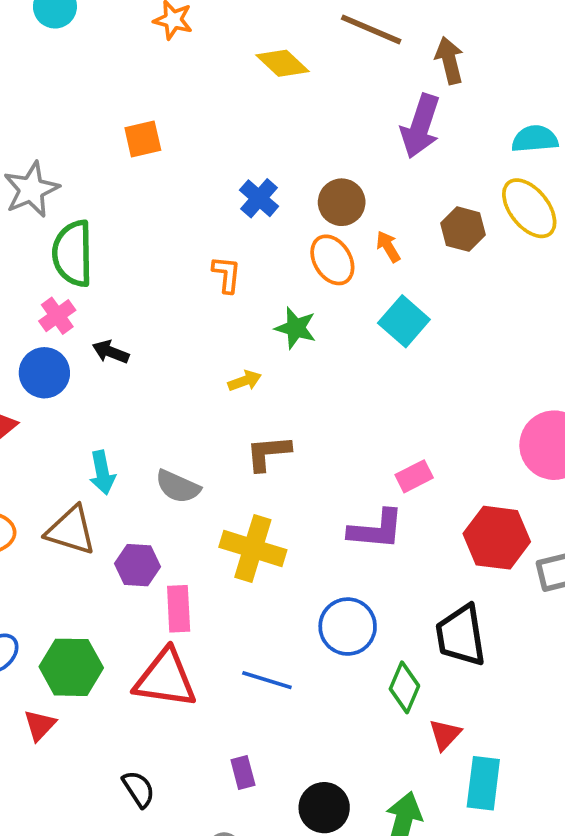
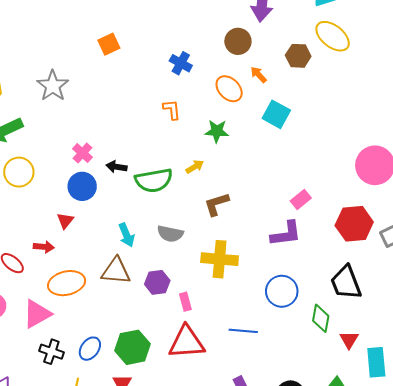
brown circle: (342, 202) -> (238, 41), moved
green semicircle: (73, 253) -> (154, 180), moved, turned -87
pink rectangle: (179, 609) -> (185, 302), size x0.7

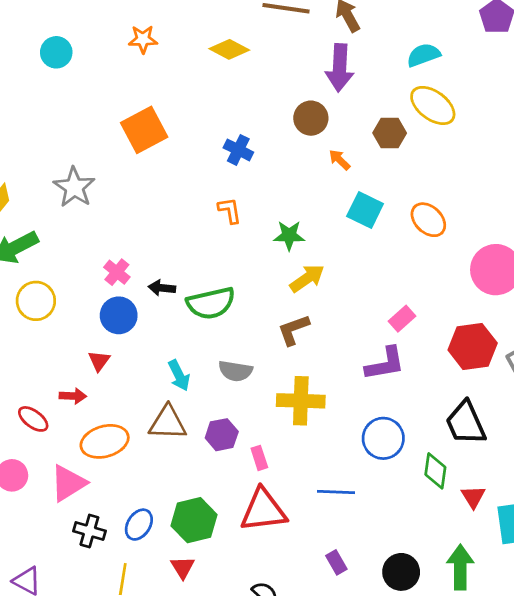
orange square: (109, 44) -> (144, 130), size x1.6
orange ellipse: (229, 89) -> (428, 220), moved
yellow arrow: (195, 167) -> (307, 278), moved, size x1.5

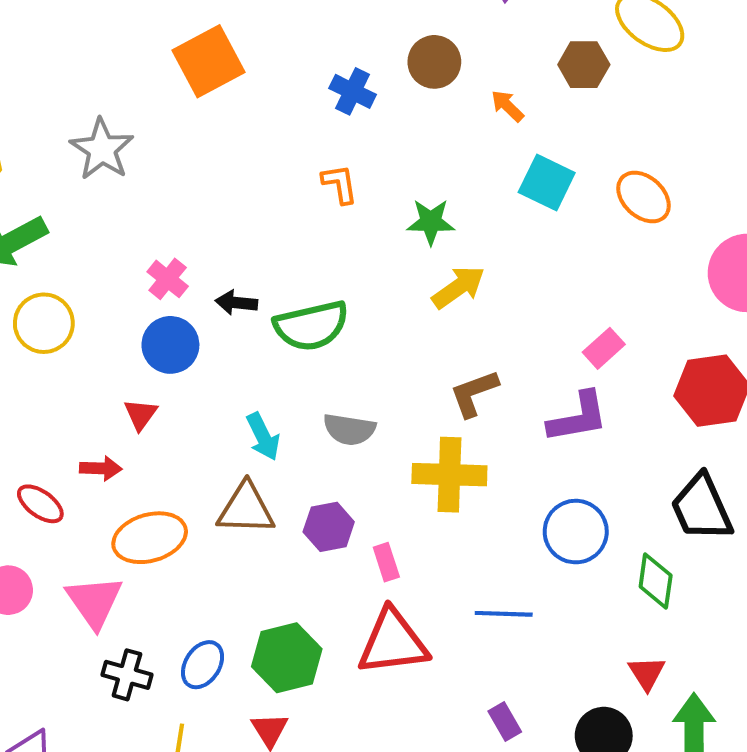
brown circle: (311, 118) -> (434, 62), moved
brown L-shape: (293, 330) -> (474, 393), moved
pink triangle: (68, 483) -> (94, 602), turned -33
red triangle: (473, 497) -> (647, 673), moved

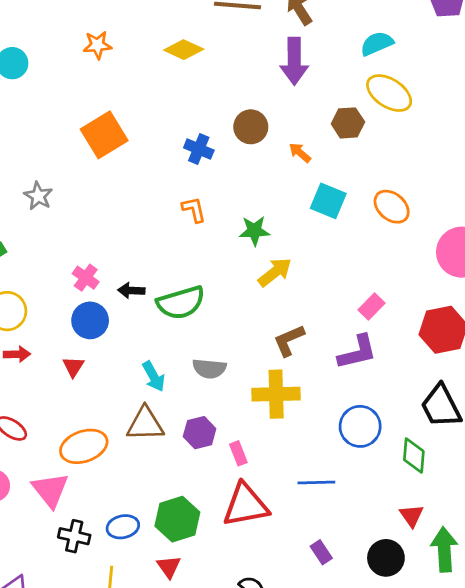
gray star: (102, 149) -> (38, 196), size x0.7
red arrow: (101, 468) -> (17, 354), moved
blue ellipse: (203, 665) -> (123, 527), turned 48

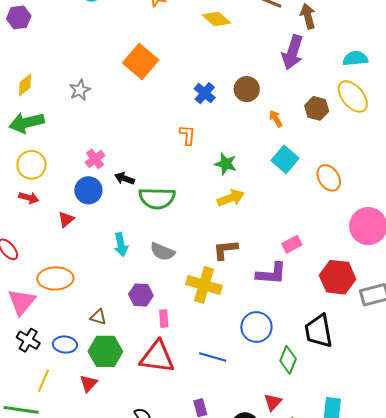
orange square: (104, 135) -> (141, 61), turned -36
brown triangle: (145, 424) -> (98, 317), moved, size x0.6

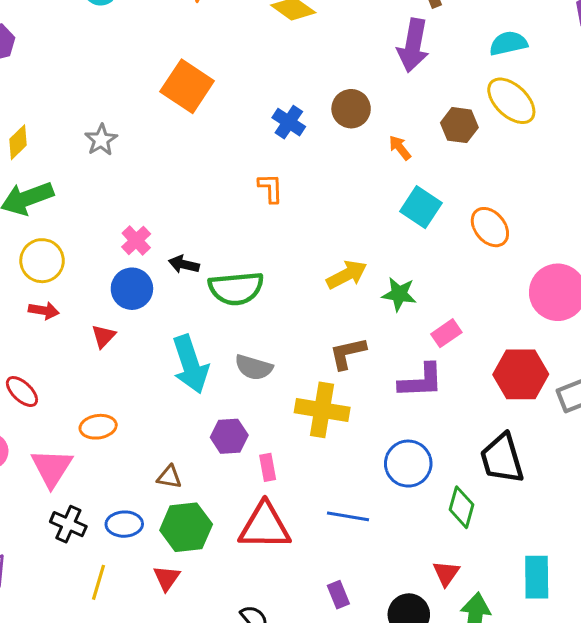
green star: (226, 164) -> (399, 294), moved
cyan arrow: (121, 245) -> (190, 364), size x1.6
orange ellipse: (55, 278) -> (98, 427), size x0.7

